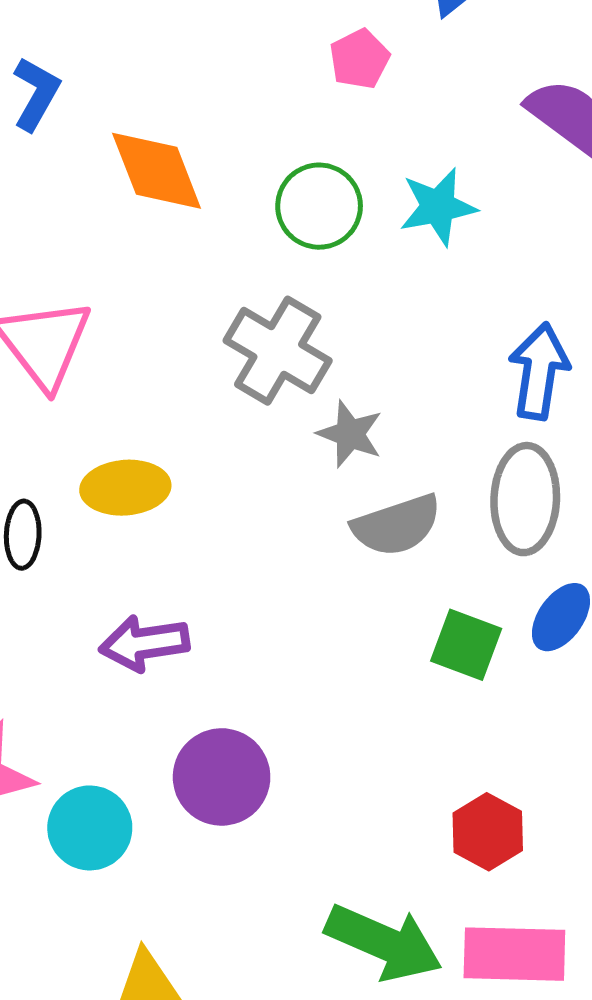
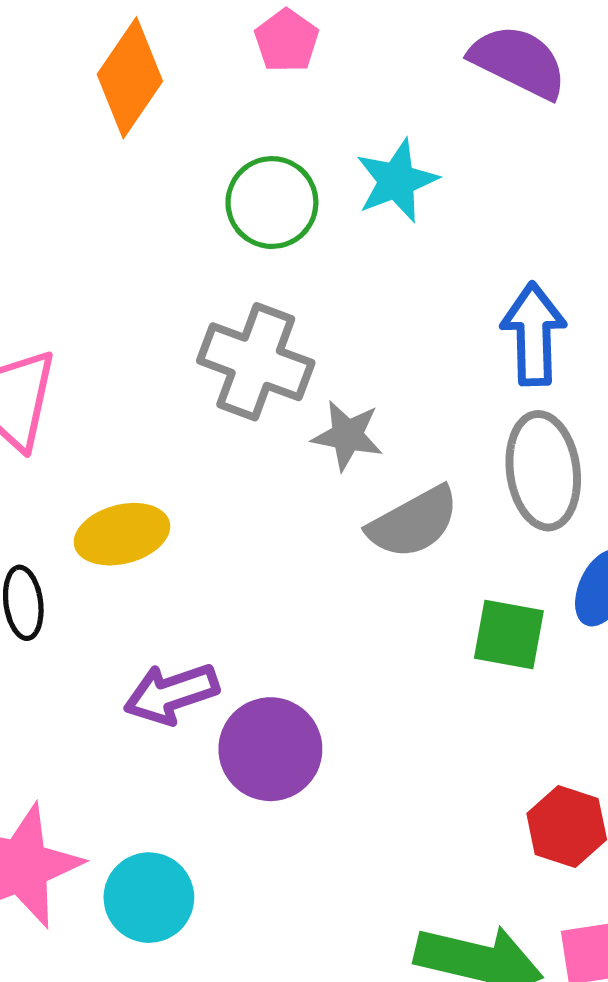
orange diamond: (157, 171) -> (130, 78), moved, turned 66
purple circle: (222, 777) -> (270, 749), moved

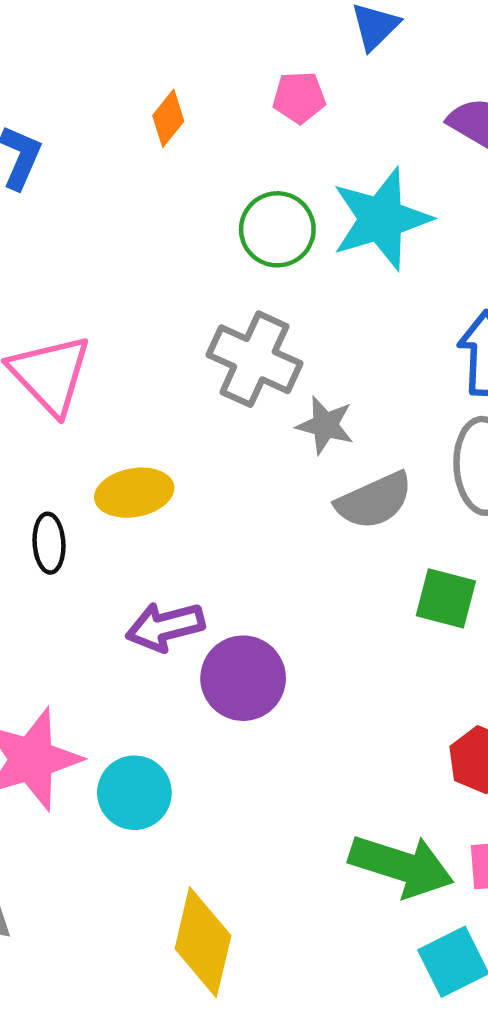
pink pentagon: (287, 41) -> (299, 97), turned 30
orange diamond: (130, 78) -> (168, 118), size x0.6
cyan star: (397, 181) -> (381, 219), size x1.5

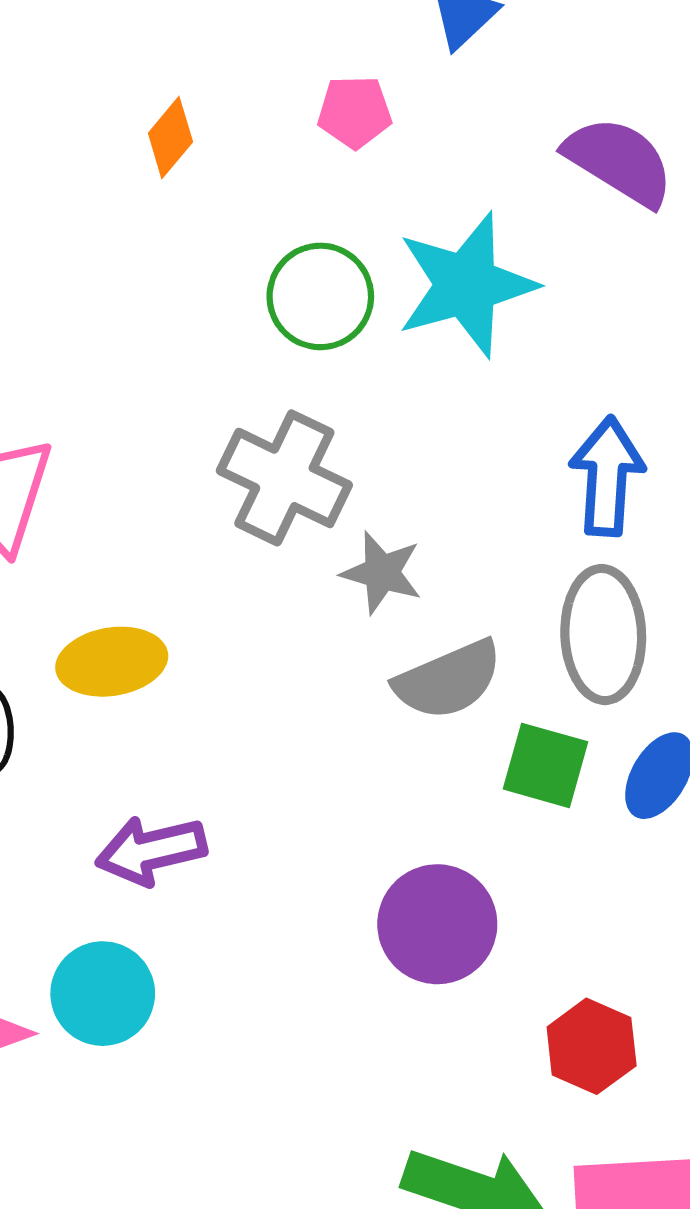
green square: (446, 598) -> (546, 765), moved
purple circle: (243, 678) -> (437, 924), moved
cyan circle: (134, 793) -> (103, 994), moved

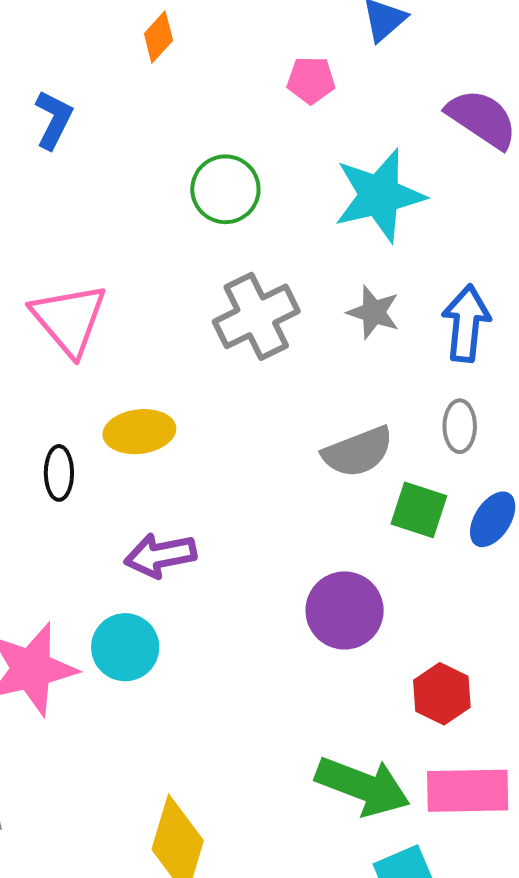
orange diamond: (170, 137) -> (158, 37), moved
green circle: (320, 296) -> (225, 189), moved
gray cross: (284, 478) -> (256, 316), turned 36
gray star: (382, 573) -> (373, 312), moved
gray ellipse: (603, 635) -> (460, 426), size x0.6

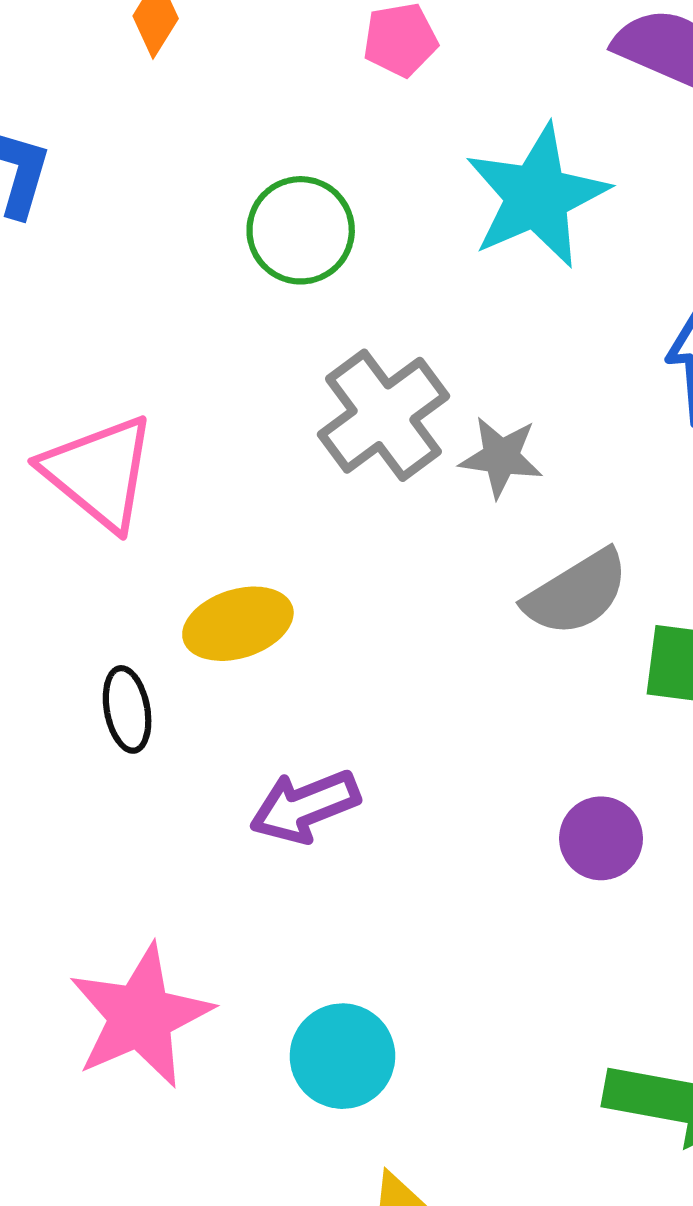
gray star: (373, 312) -> (501, 457), moved
purple circle: (345, 610) -> (601, 838), size x0.7
cyan circle: (125, 647) -> (342, 1056), moved

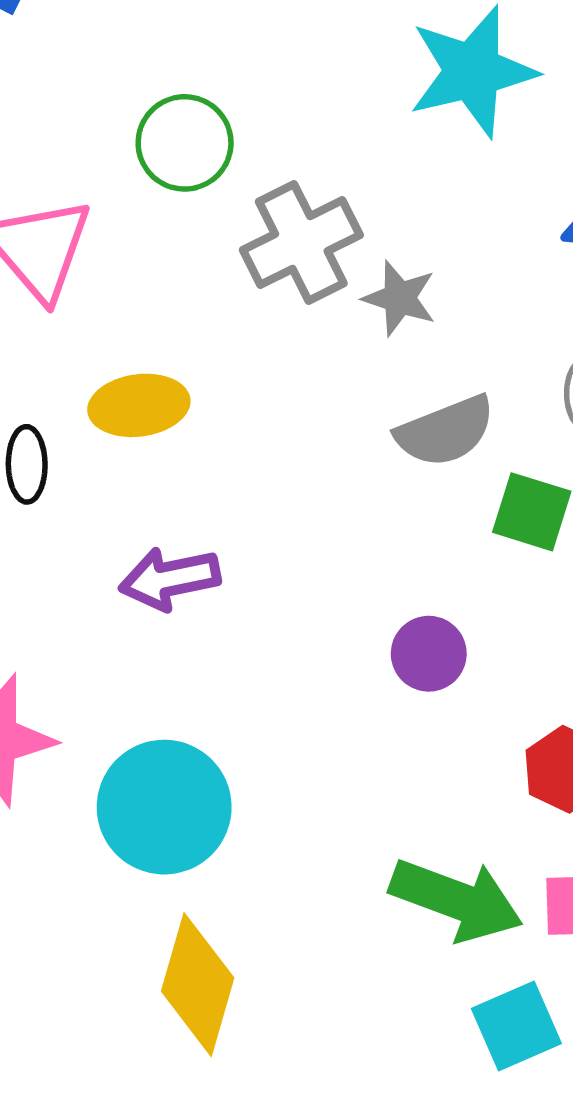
green circle: (301, 230) -> (185, 143), moved
cyan circle: (342, 1056) -> (164, 807), size x1.4

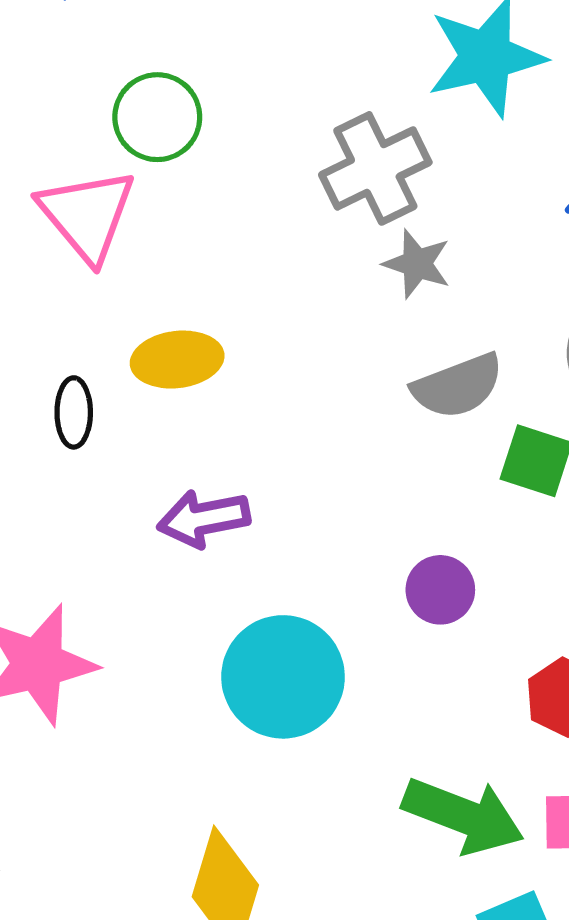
green circle: (185, 143) -> (157, 117), moved
gray cross: (301, 243) -> (375, 168), moved
cyan circle: (164, 807) -> (283, 677), moved

